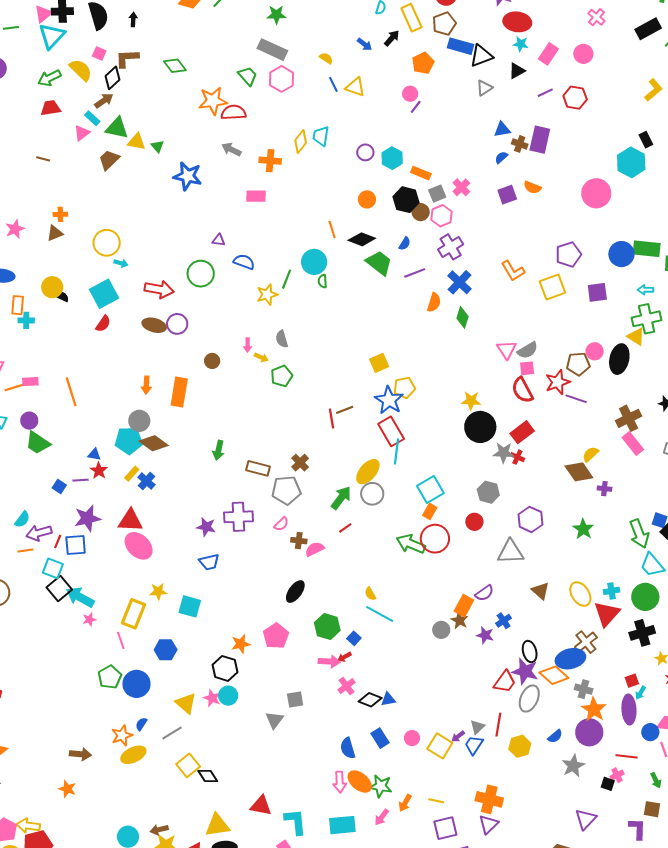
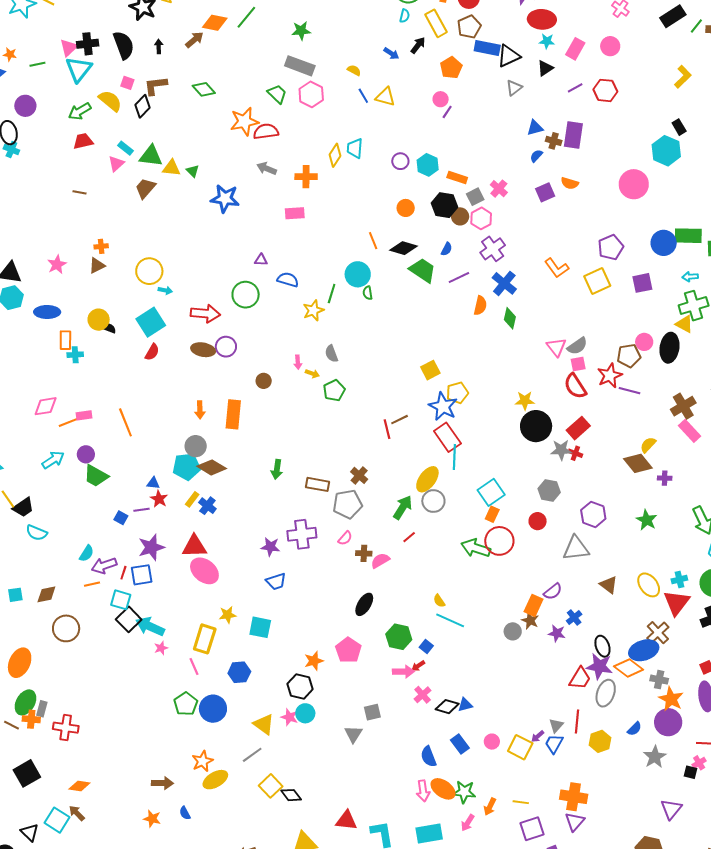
brown arrow: (104, 101) -> (194, 40), moved
blue semicircle: (141, 724) -> (185, 813), moved, turned -56

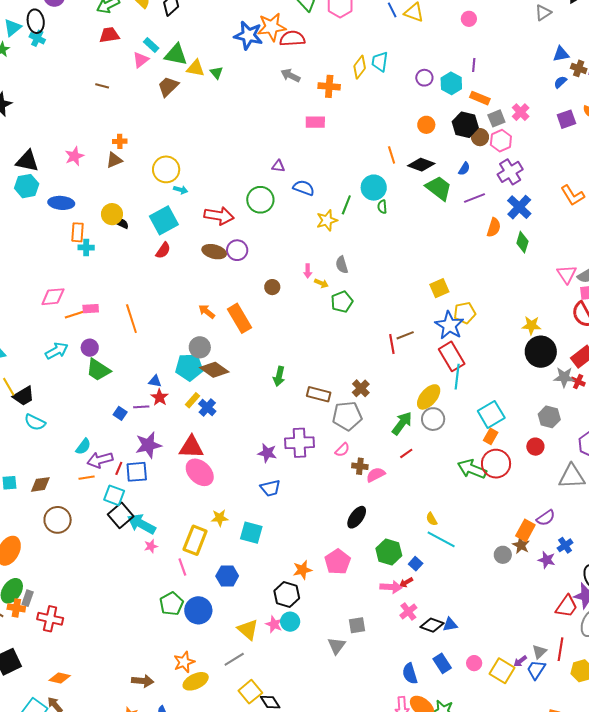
purple line: (447, 112) -> (474, 65), moved, turned -32
blue star: (225, 198) -> (248, 35), moved
orange arrow: (200, 410) -> (207, 311), turned 126
orange rectangle: (233, 414) -> (239, 318), turned -40

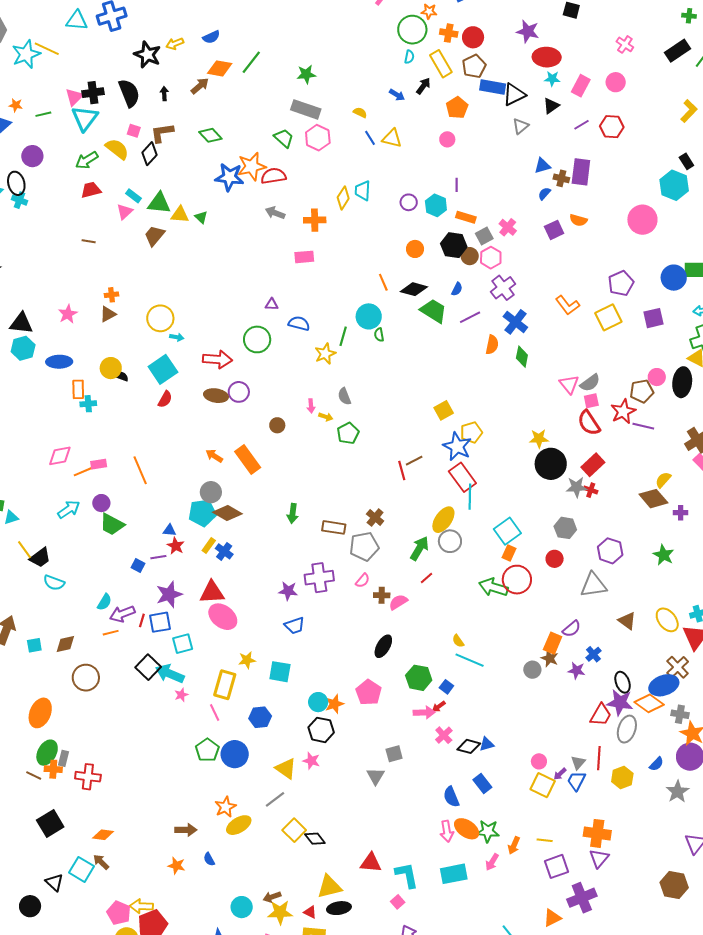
cyan square: (114, 495) -> (183, 644), moved, turned -30
cyan circle: (290, 622) -> (318, 702), moved
pink circle: (474, 663) -> (539, 761), moved

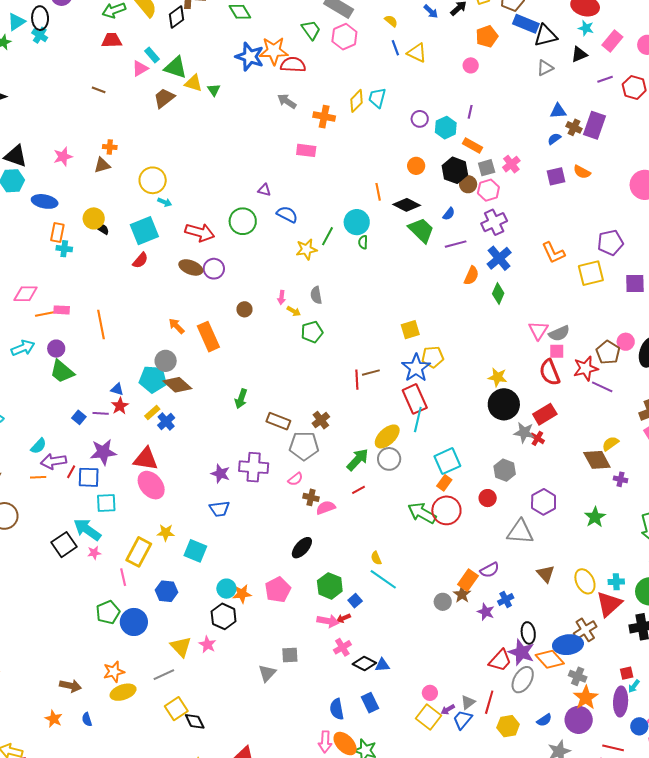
brown pentagon: (642, 391) -> (608, 352), turned 30
black square: (148, 667) -> (64, 545), moved

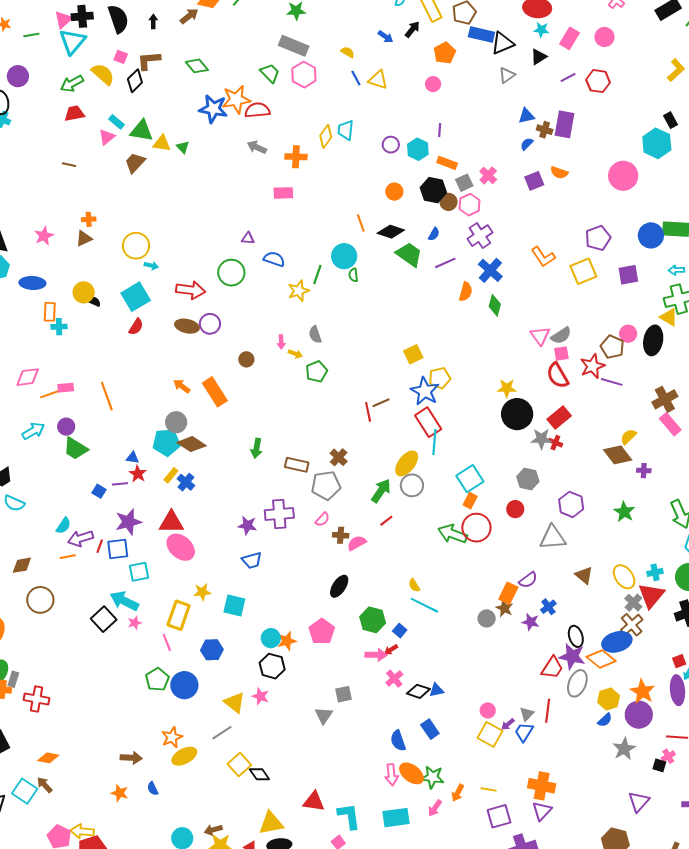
gray cross: (578, 676) -> (633, 603), moved, turned 30
yellow hexagon: (508, 726) -> (609, 699), moved

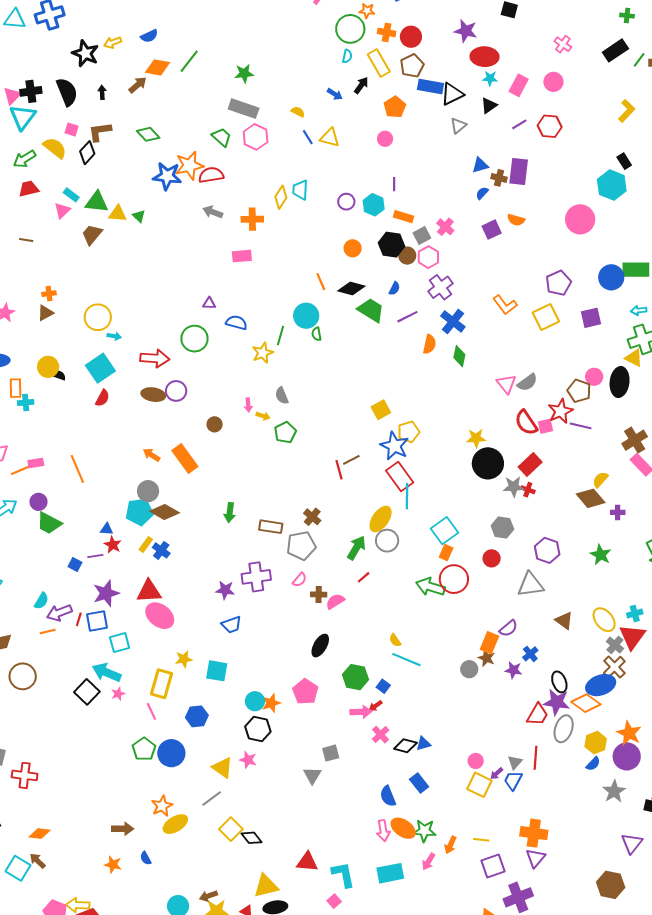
pink square: (561, 354) -> (545, 426), moved

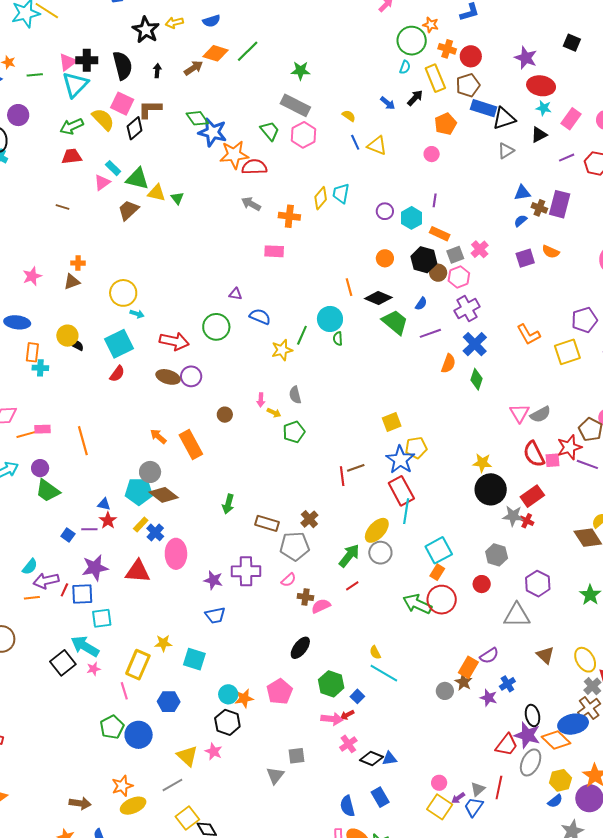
pink square: (72, 130) -> (122, 104), size x1.6
blue star: (167, 176) -> (212, 132), moved
pink ellipse: (160, 616) -> (176, 554), moved, turned 44

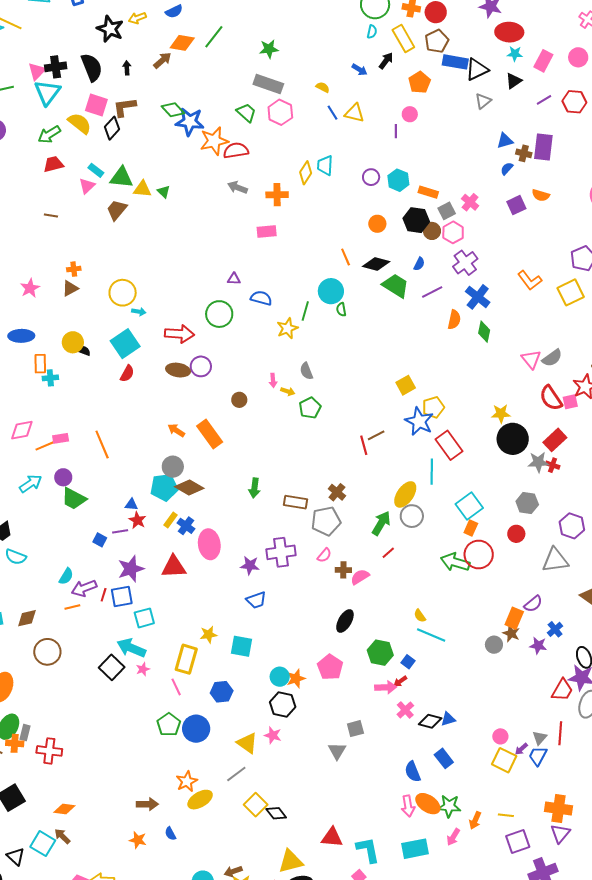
purple line: (435, 200) -> (396, 131), moved
red rectangle: (401, 491) -> (449, 445), moved

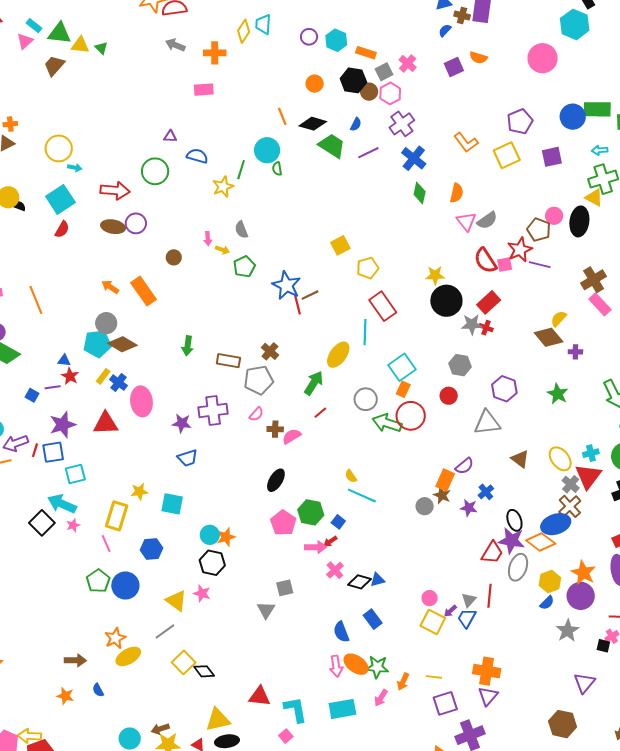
orange semicircle: (454, 320) -> (457, 193), moved
blue star: (419, 421) -> (286, 285), moved
gray circle: (412, 516) -> (366, 399), moved
pink pentagon: (330, 667) -> (283, 523), moved

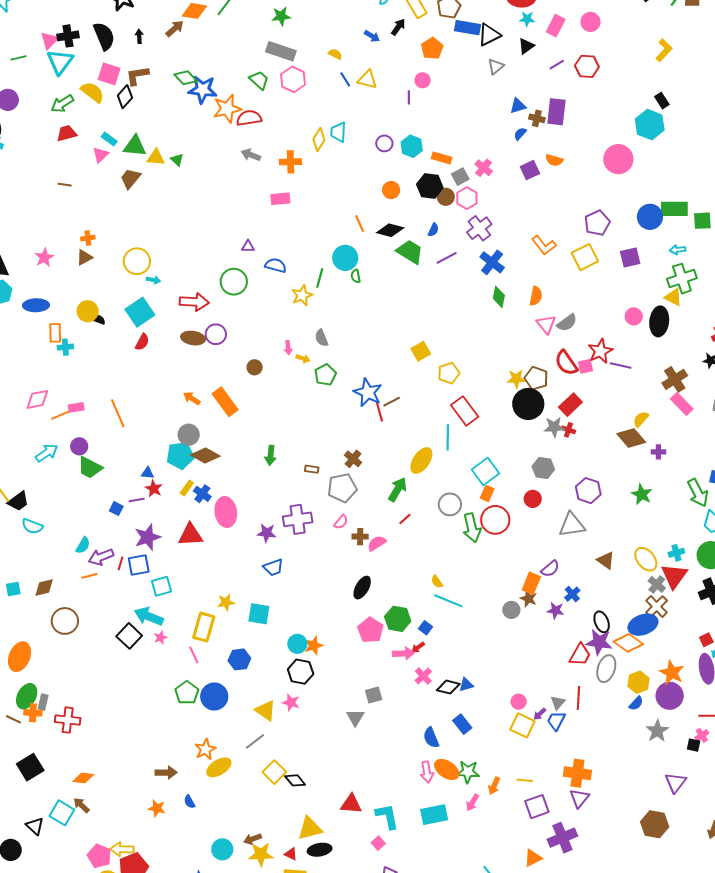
brown pentagon: (539, 230) -> (536, 378), moved
brown rectangle: (228, 361) -> (312, 469), size x0.6
green arrow: (387, 423) -> (472, 528), turned -120

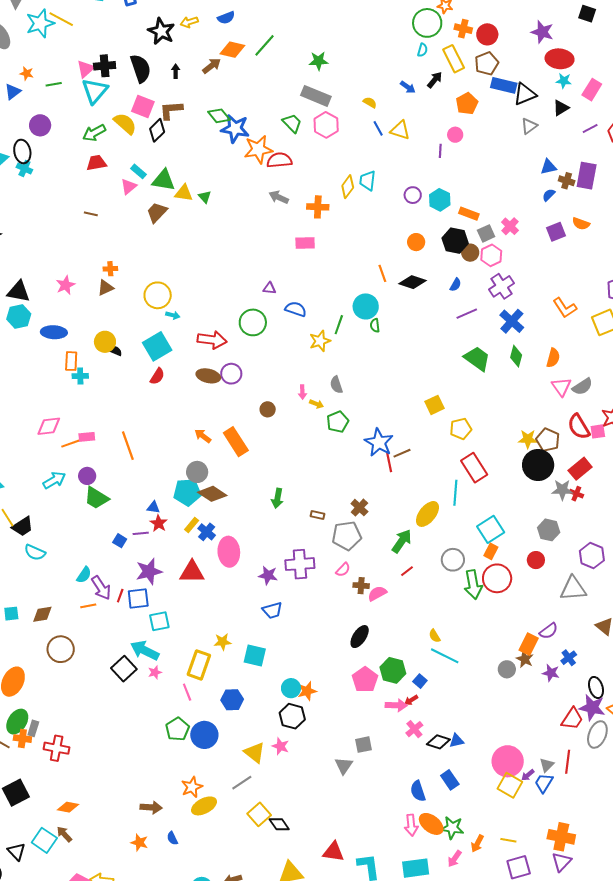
green trapezoid: (410, 252) -> (477, 359), moved
purple arrow: (101, 557) -> (101, 588), turned -105
pink circle: (519, 702) -> (508, 761), size x2.0

